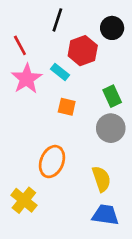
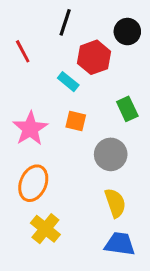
pink star: (27, 79) -> (30, 129), moved
gray circle: (111, 128) -> (111, 154), moved
orange ellipse: (52, 162) -> (33, 183), moved
yellow cross: (24, 200) -> (45, 229), moved

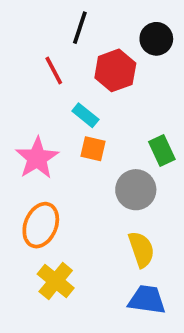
red line: (23, 51) -> (54, 70), moved
cyan rectangle: (68, 82) -> (85, 115), moved
green rectangle: (127, 109) -> (162, 151), moved

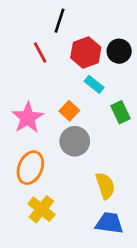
black circle: (156, 39) -> (119, 51), moved
cyan rectangle: (85, 115) -> (94, 84), moved
orange square: (93, 149) -> (69, 111), turned 30
gray circle: (136, 190) -> (75, 141), moved

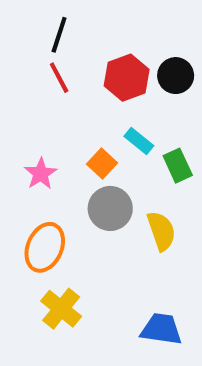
black line: (59, 21) -> (59, 35), moved
cyan rectangle: (94, 84) -> (139, 141), moved
pink star: (28, 118) -> (41, 174), size x0.7
yellow semicircle: (105, 186) -> (161, 231), moved

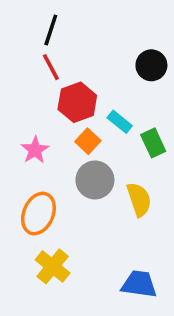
red hexagon: (127, 78) -> (77, 102), moved

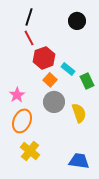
black circle: (151, 65) -> (77, 21), moved
pink star: (35, 150) -> (17, 95), moved

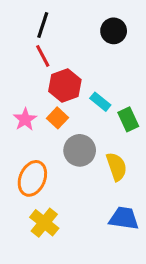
orange square: (50, 80) -> (58, 118), moved
pink star: (17, 95) -> (25, 119), moved
blue trapezoid: (79, 161) -> (124, 218), moved

